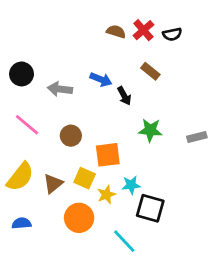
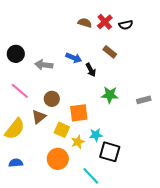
brown triangle: (53, 184) -> (39, 117), moved

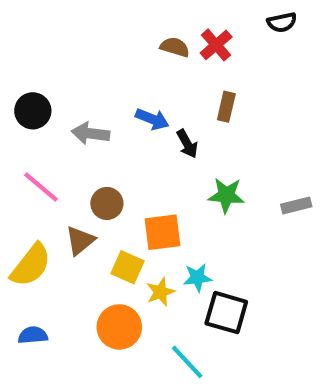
black semicircle: (126, 25) -> (282, 22), moved
brown rectangle: (110, 52) -> (226, 107), turned 64

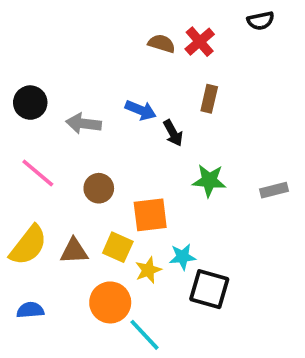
brown triangle: (80, 241) -> (74, 251), moved, turned 36
cyan line: (187, 362) -> (144, 335), moved

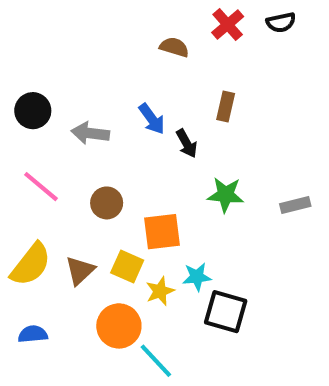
red cross: (200, 42) -> (228, 25), moved
blue arrow: (141, 110) -> (152, 119), turned 32
brown triangle: (74, 251) -> (80, 271), turned -40

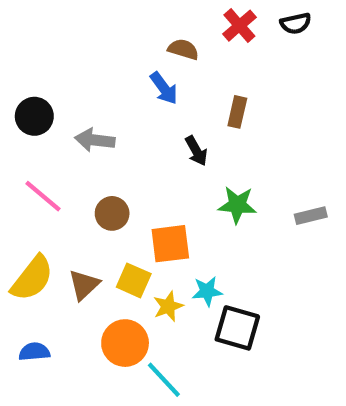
blue arrow: (152, 119) -> (164, 88), moved

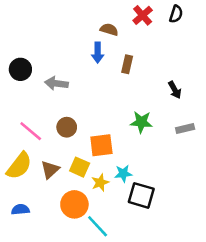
black semicircle: (296, 23) -> (176, 14), turned -60
blue arrow: (164, 88) -> (98, 53), turned 36
brown rectangle: (237, 112) -> (127, 64), moved
black arrow: (196, 151) -> (175, 90), moved
pink line: (43, 196) -> (31, 131), moved

